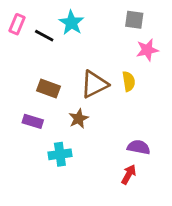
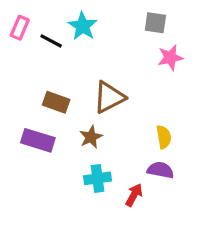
yellow semicircle: (129, 81) -> (164, 137), moved
purple rectangle: (33, 121) -> (38, 140), size x1.4
cyan cross: (60, 154) -> (98, 178), moved
red arrow: (129, 174) -> (134, 195), moved

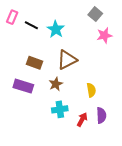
gray square: (155, 23) -> (95, 14), turned 32
cyan star: (83, 26) -> (56, 29), moved
yellow semicircle: (164, 137) -> (91, 90), moved
purple semicircle: (160, 170) -> (101, 115), moved, turned 77

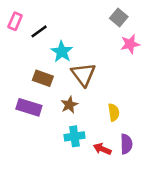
black line: (31, 25) -> (39, 31), turned -64
cyan star: (56, 29) -> (62, 52), moved
brown triangle: (67, 60) -> (83, 74), turned -40
red arrow: (82, 120) -> (102, 149), turned -96

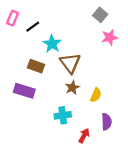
brown star: (69, 105) -> (72, 88), moved
yellow semicircle: (114, 112) -> (96, 95), turned 32
red arrow: (102, 149) -> (84, 136), moved, turned 96

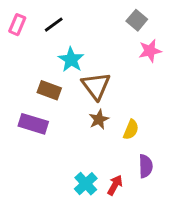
black line: (33, 27) -> (54, 25), moved
cyan cross: (63, 115) -> (86, 184), moved, turned -35

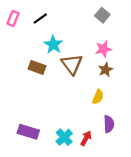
pink star: (150, 51) -> (103, 49), moved
brown star: (99, 119) -> (106, 70), moved
purple rectangle: (33, 124) -> (28, 132), moved

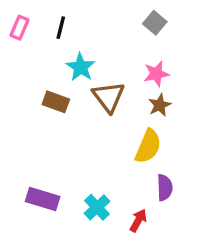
black line: (40, 18) -> (61, 28), turned -40
yellow semicircle: (98, 97) -> (148, 146), size x1.5
red arrow: (86, 138) -> (138, 221), moved

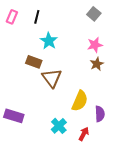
brown triangle: (109, 97) -> (52, 78), moved
yellow semicircle: (148, 146) -> (80, 101), moved
purple rectangle: (43, 199) -> (14, 116), moved

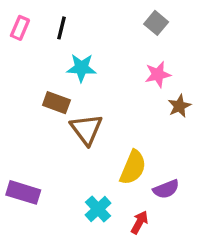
cyan star: (49, 41) -> (81, 68), turned -30
brown star: (97, 64) -> (179, 106), moved
purple semicircle: (100, 114) -> (166, 189), turned 70

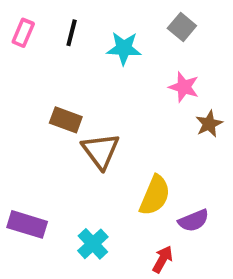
cyan star: (81, 68) -> (124, 48), moved
pink star: (158, 74) -> (184, 87), turned 30
cyan cross: (98, 209) -> (93, 244), moved

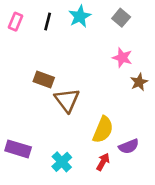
cyan star: (124, 48) -> (80, 16), moved, turned -30
red arrow: (163, 259) -> (103, 162), moved

